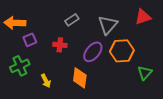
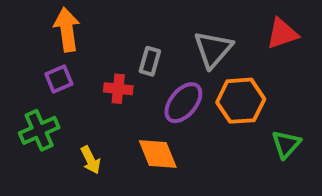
gray rectangle: (72, 20) -> (150, 61), moved, turned -40
orange arrow: (15, 23) -> (67, 30), moved, turned 80
orange diamond: (80, 78) -> (158, 154), turned -30

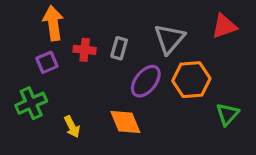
red cross: (118, 89) -> (85, 50), moved

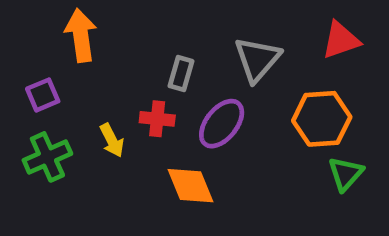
red cross: (85, 50) -> (157, 119), moved
purple square: (47, 62) -> (43, 95), moved
orange hexagon: (191, 80) -> (322, 119), moved
yellow arrow: (72, 127) -> (112, 140), moved

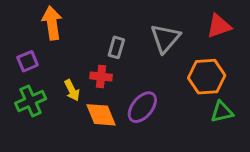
purple ellipse: (222, 124) -> (142, 107), moved
green triangle: (346, 174) -> (222, 112), turned 35
orange diamond: (191, 186) -> (101, 115), moved

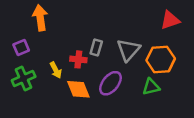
gray triangle: (165, 38) -> (128, 50), moved
gray rectangle: (116, 47) -> (96, 48), moved
green triangle: (222, 112) -> (151, 87), moved

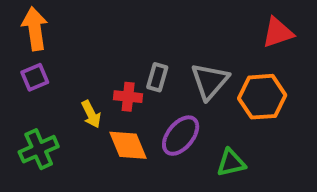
orange arrow: (40, 18) -> (35, 29), moved
green cross: (24, 78) -> (39, 149), moved
green triangle: (151, 87) -> (231, 163), moved

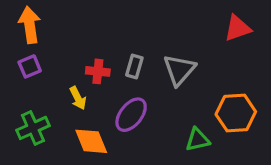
red cross: (128, 97) -> (98, 71), moved
orange hexagon: (262, 97) -> (236, 113), moved
purple ellipse: (181, 136) -> (131, 115), moved
orange diamond: (128, 145) -> (91, 141), moved

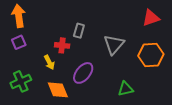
gray rectangle: (134, 66) -> (79, 31), moved
orange hexagon: (236, 113) -> (151, 55), moved

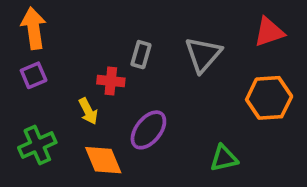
gray triangle: (114, 44) -> (203, 55), moved

